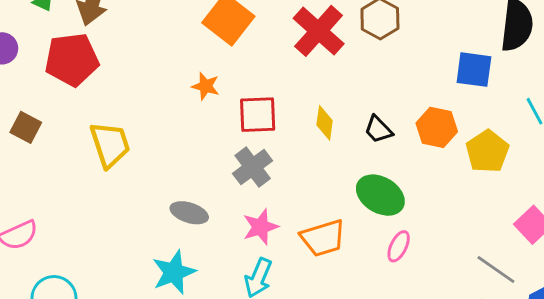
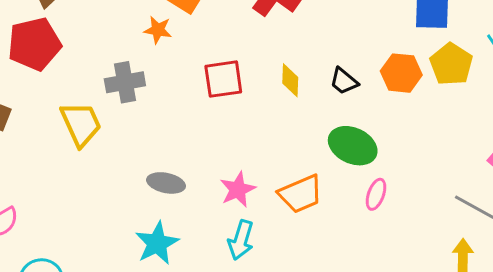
orange star: (206, 86) -> (158, 30), moved
yellow pentagon: (487, 151) -> (451, 64), moved
gray cross: (253, 167) -> (125, 82), moved, turned 33

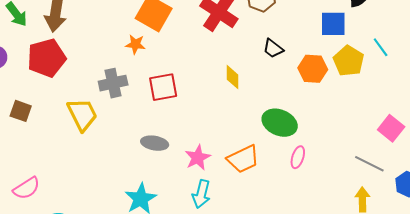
red square: (223, 79) -> (163, 87), moved
black trapezoid: (344, 81) -> (273, 49), moved
gray ellipse: (166, 183) -> (155, 143), moved

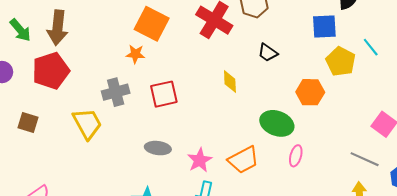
orange hexagon: (313, 69) -> (310, 92), moved

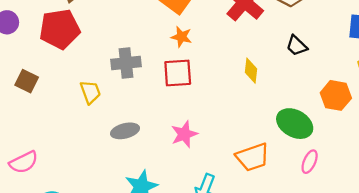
orange star: (135, 54) -> (181, 37), moved
yellow trapezoid: (87, 124) -> (90, 92), size x0.7
gray ellipse: (158, 148) -> (125, 131), moved, turned -30
pink star: (200, 160) -> (184, 134), moved

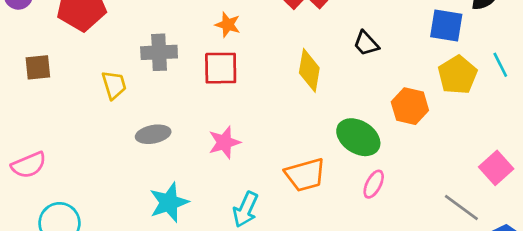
yellow diamond: (251, 71) -> (309, 70), size x1.4
brown square: (27, 81) -> (38, 67), turned -35

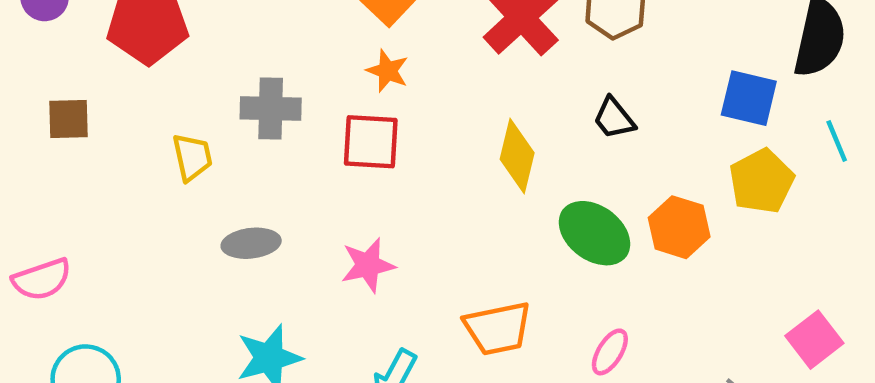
cyan line: (500, 65) -> (837, 141), moved
green ellipse: (358, 137) -> (595, 233), moved

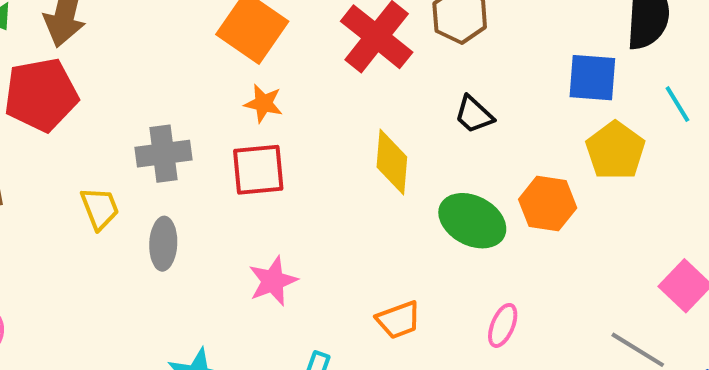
gray ellipse: (251, 243) -> (163, 244), moved, turned -72
orange trapezoid: (498, 328) -> (398, 320), size x0.7

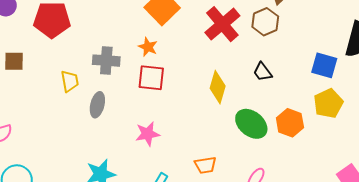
orange star: (263, 103) -> (148, 47), moved

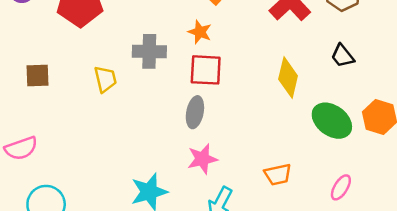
brown square: (14, 61) -> (37, 76), moved
gray ellipse: (97, 105) -> (195, 112), moved
pink star: (147, 134) -> (202, 159), moved

